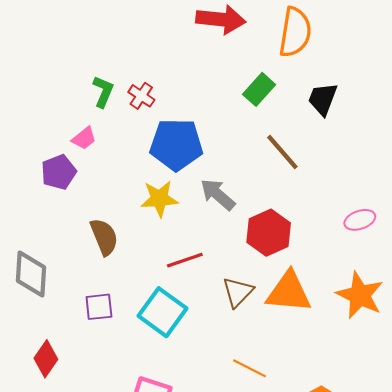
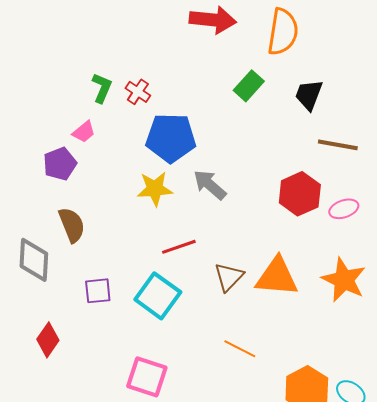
brown line: (282, 152) -> (338, 145), moved, turned -39
red hexagon: (269, 233) -> (300, 194), moved
brown semicircle: (104, 237) -> (72, 225), moved

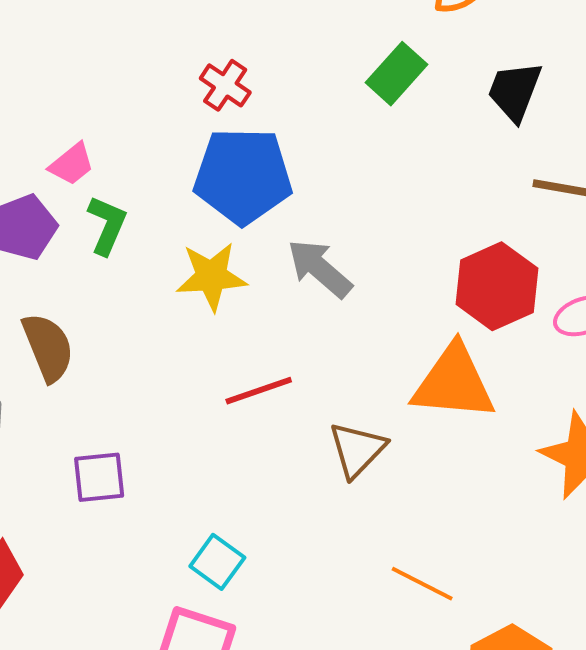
green L-shape: (102, 88) -> (107, 225), moved
red cross: (138, 92) -> (225, 85), moved
orange triangle: (277, 277) -> (454, 383), moved
cyan square: (158, 296) -> (217, 562), moved, size x0.6
orange line: (240, 349) -> (422, 584), moved

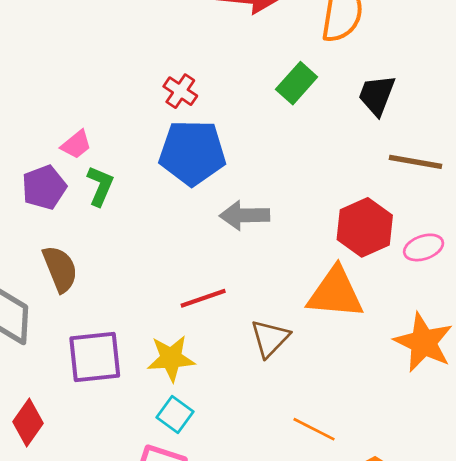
gray arrow: (320, 269) -> (244, 215), turned -42
yellow star: (211, 276) -> (171, 358), moved
purple square: (99, 477) -> (95, 357), size x1.5

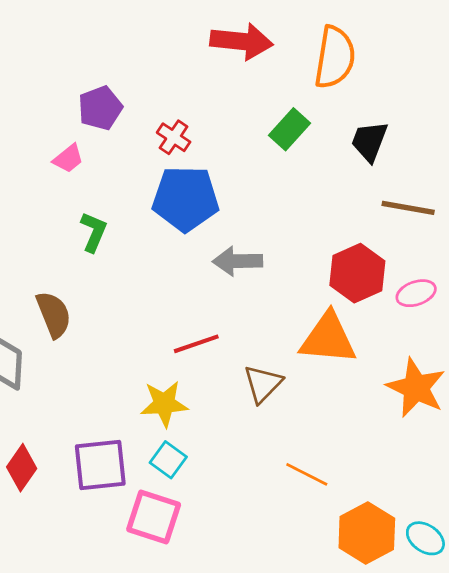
pink trapezoid: (76, 145) -> (68, 159), moved
purple pentagon: (44, 187) -> (100, 108), moved
purple square: (95, 357) -> (100, 465), moved

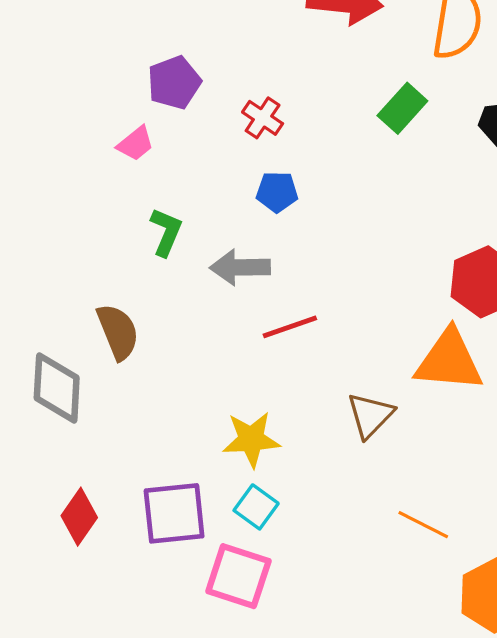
blue pentagon: (186, 199) -> (277, 192), size x0.5
gray arrow: (238, 261) -> (240, 267), moved
red line: (196, 344) -> (290, 327), moved

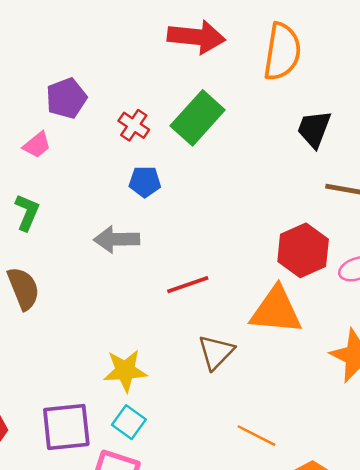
green rectangle: (402, 108) -> (198, 118), moved, size x1.4
green L-shape: (166, 232) -> (27, 212), moved
red line: (290, 327) -> (188, 285), moved

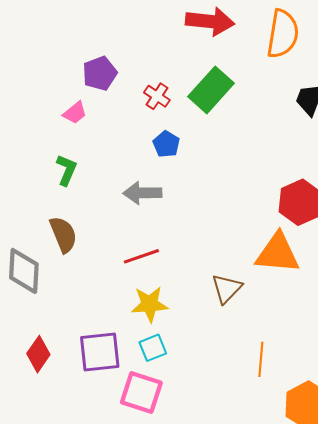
blue pentagon: (145, 182) -> (166, 144), turned 30
red line: (188, 285) -> (141, 256), moved
cyan square: (129, 422) -> (153, 348), turned 32
orange line: (256, 436) -> (261, 359), turned 68

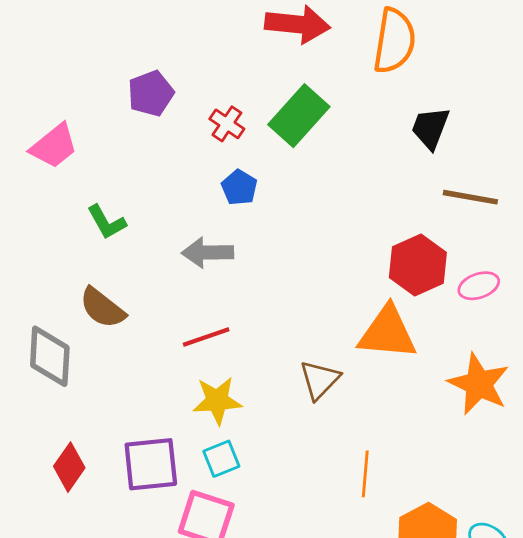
pink trapezoid: (75, 113) -> (54, 146), moved, size x1.5
green L-shape: (66, 170) -> (107, 222), turned 128
brown semicircle: (63, 235) -> (102, 308), turned 150

